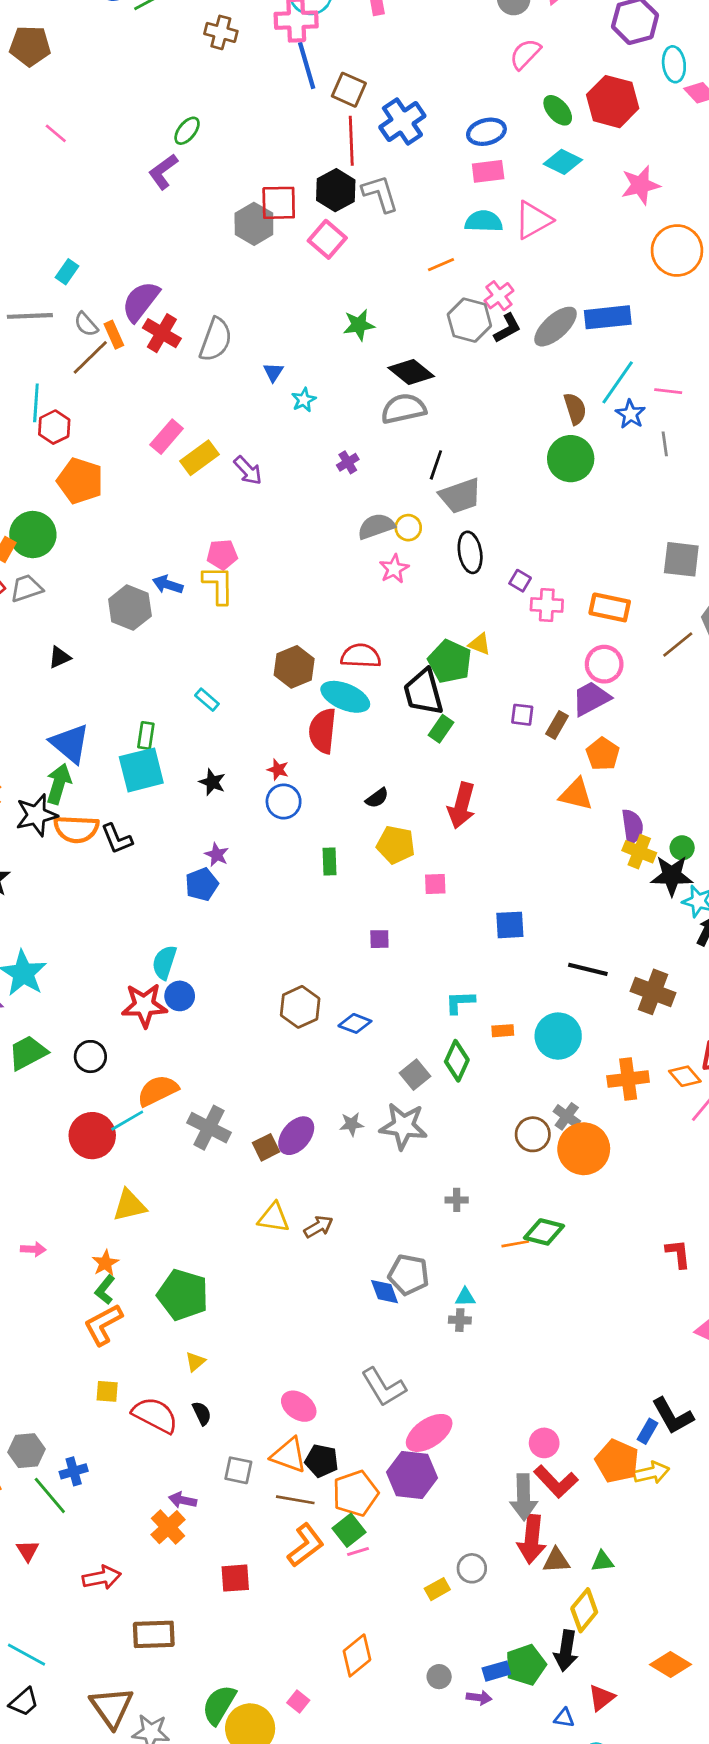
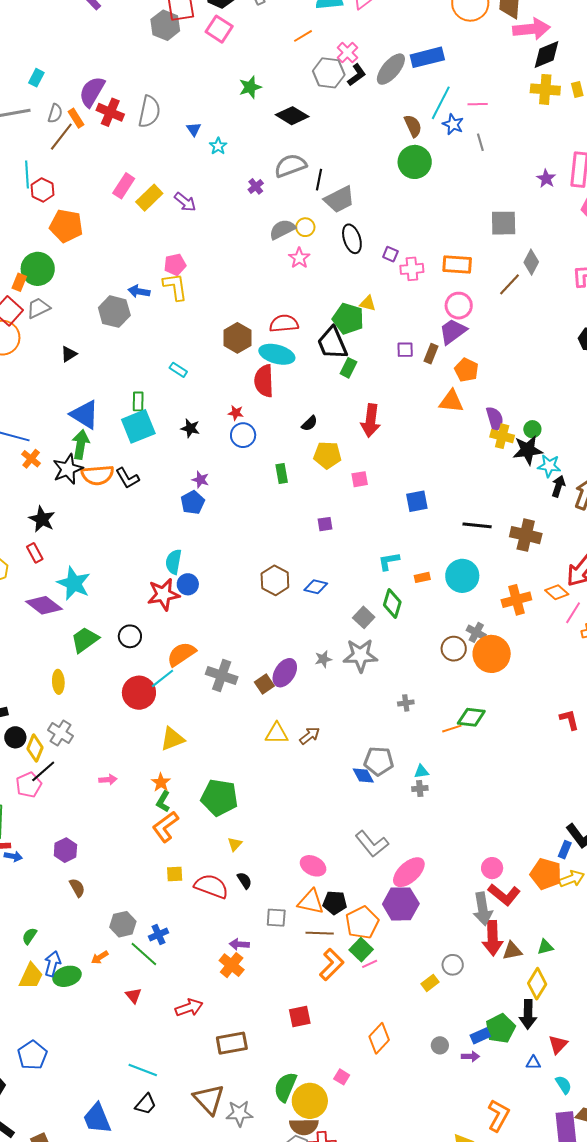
gray semicircle: (86, 324) -> (55, 113), turned -114
gray semicircle: (403, 409) -> (290, 166), moved
red square: (235, 1578) -> (300, 1016), moved

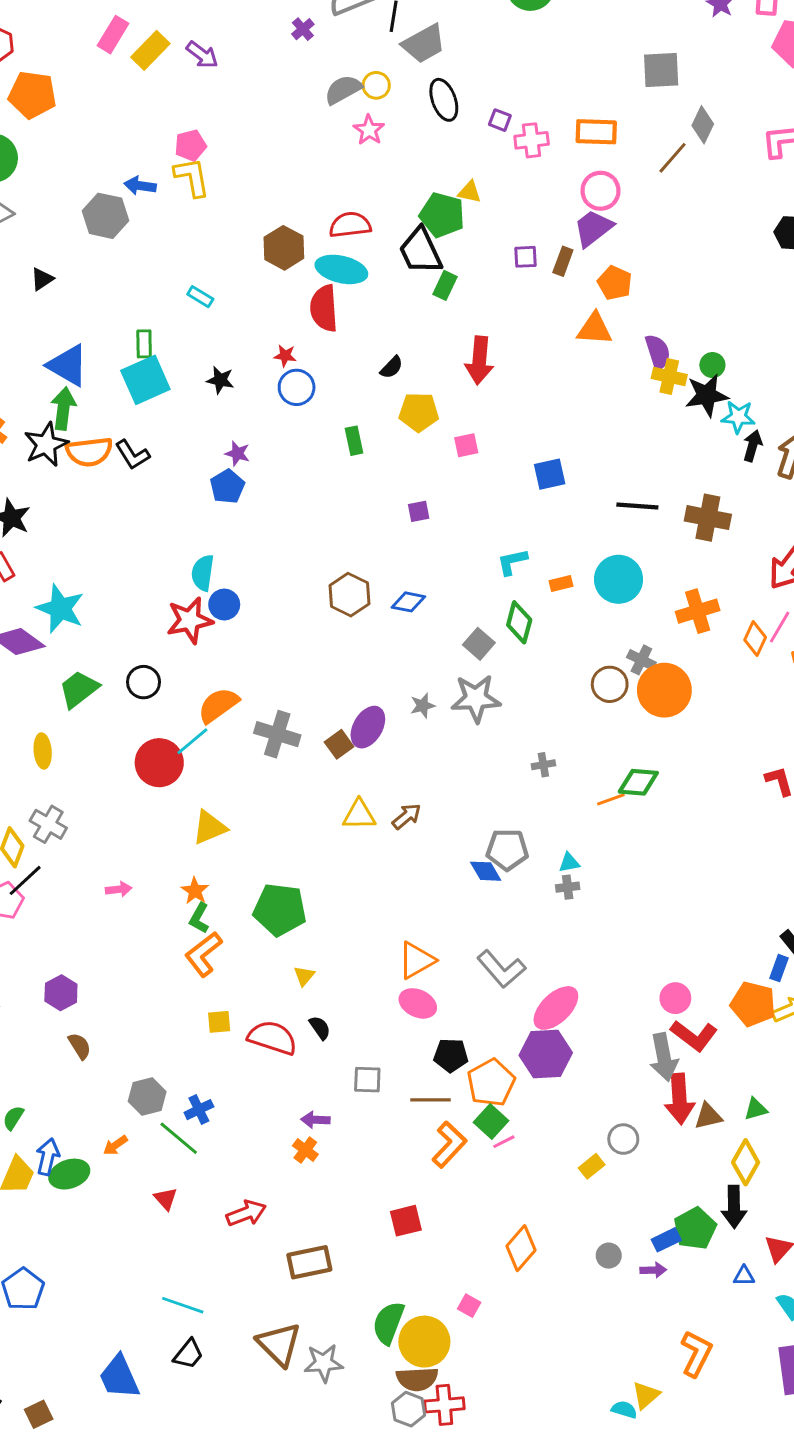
orange diamond: (557, 592) -> (755, 639), moved, turned 75
orange triangle: (311, 902) -> (416, 960), moved, turned -40
orange cross: (232, 965) -> (305, 1150), size x0.7

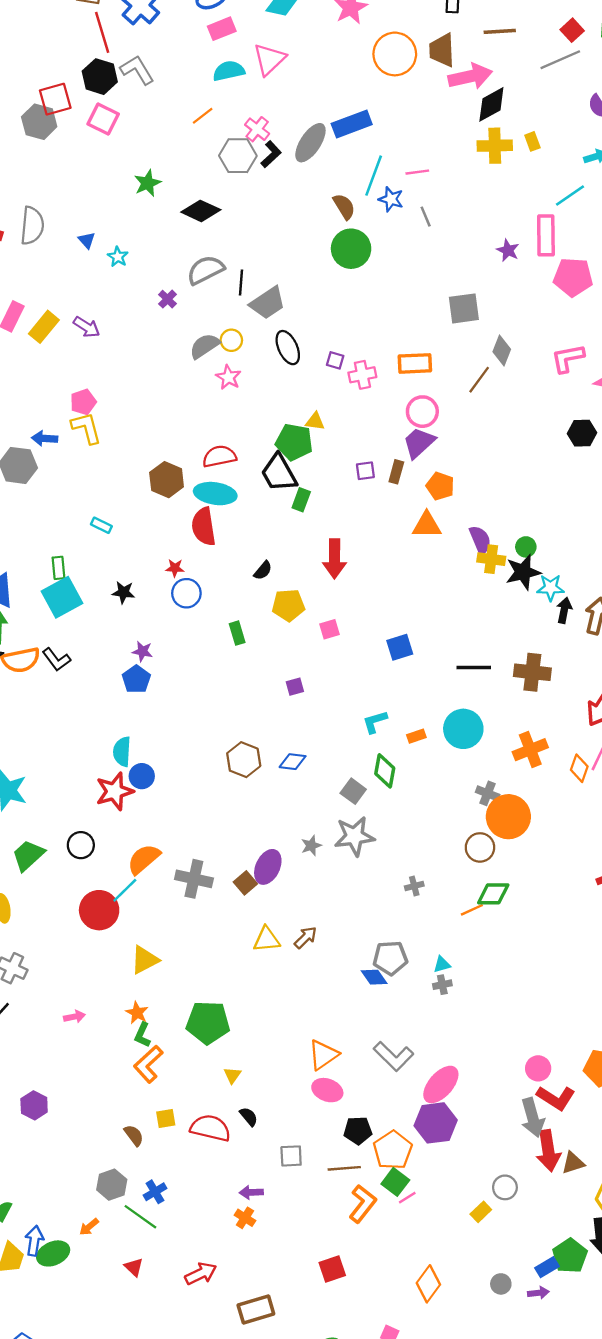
brown circle: (610, 684) -> (480, 847), moved
brown semicircle: (80, 1046) -> (134, 1135), moved

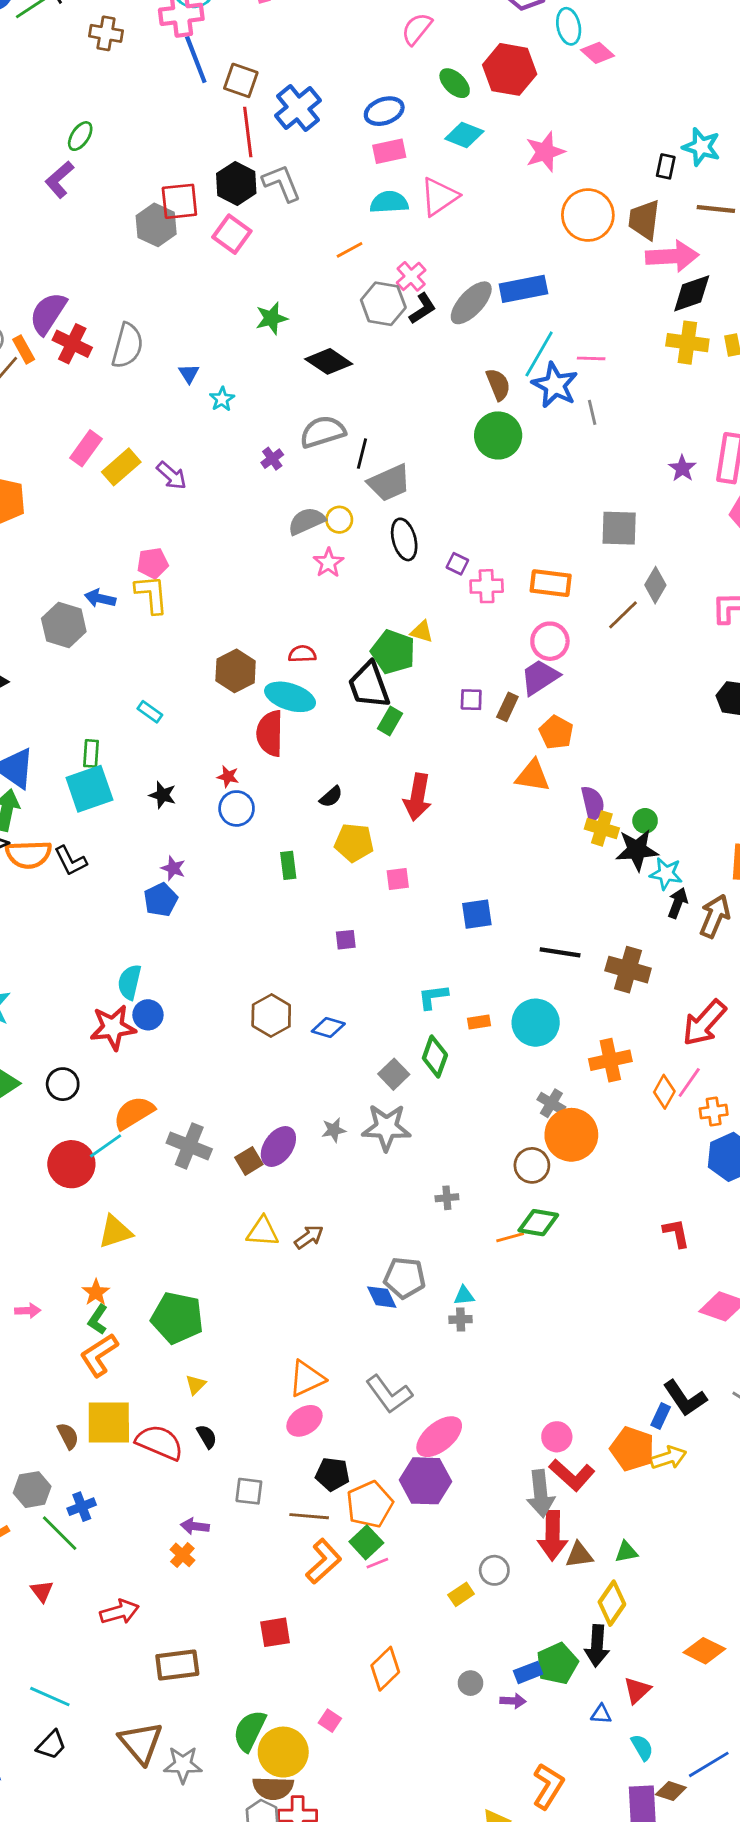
blue star: (391, 199) -> (555, 385), size x1.5
red semicircle: (219, 456) -> (302, 654), size x0.7
pink arrow: (74, 1017) -> (28, 1311), moved
pink ellipse: (327, 1090) -> (304, 1421), turned -64
yellow square: (166, 1119) -> (109, 1422), size x2.0

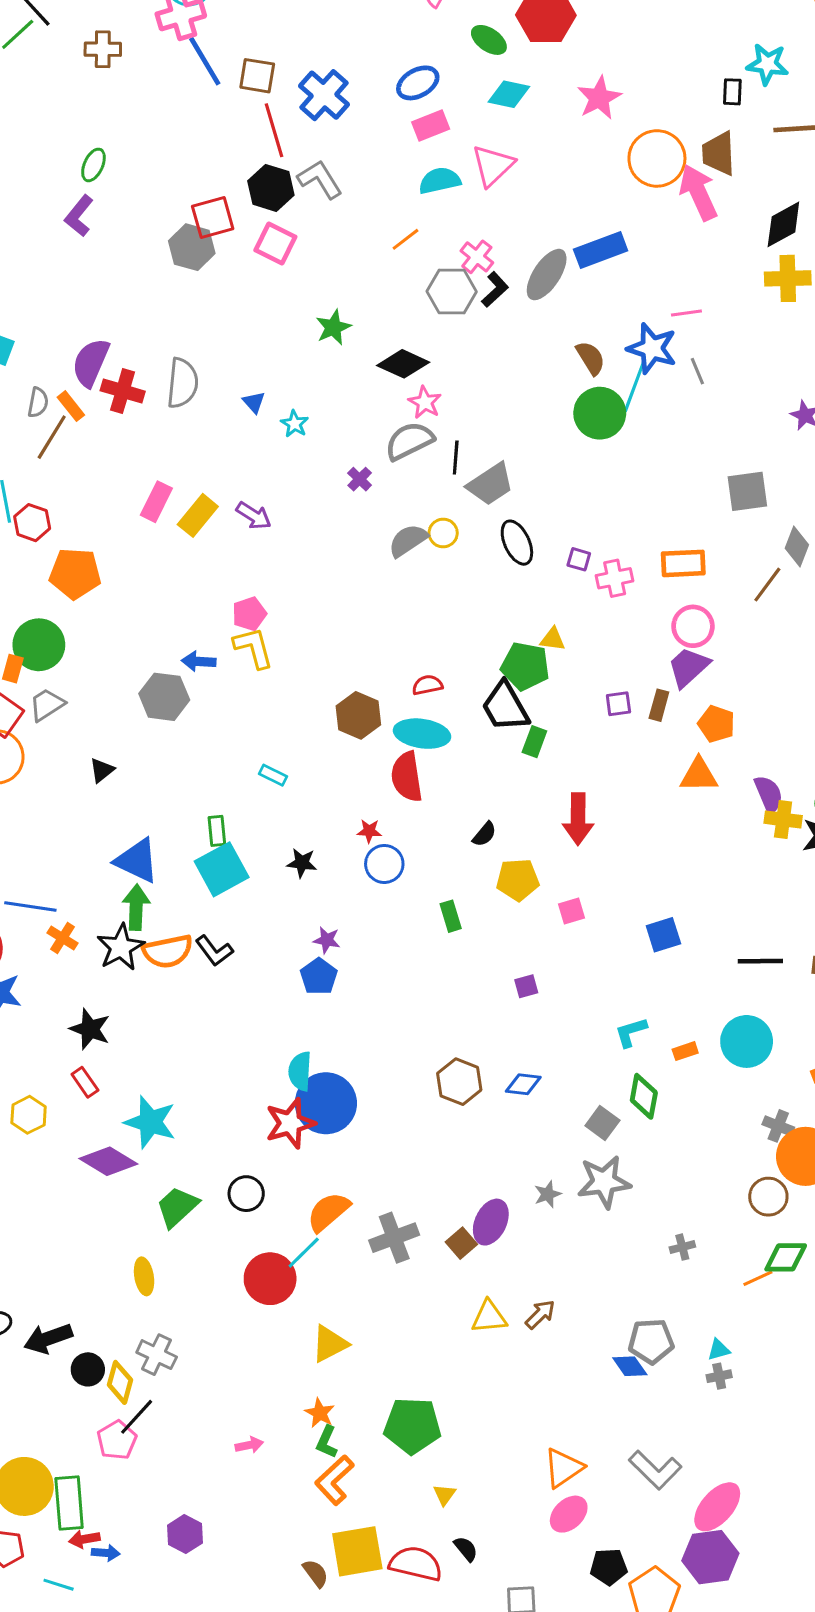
pink arrow: (672, 256) -> (698, 192), moved, turned -102
cyan line: (539, 354) -> (635, 386), moved
pink star: (328, 563) -> (425, 402), moved
blue circle: (148, 1015) -> (326, 1103), size x1.8
gray cross: (189, 1146) -> (394, 1238), turned -33

